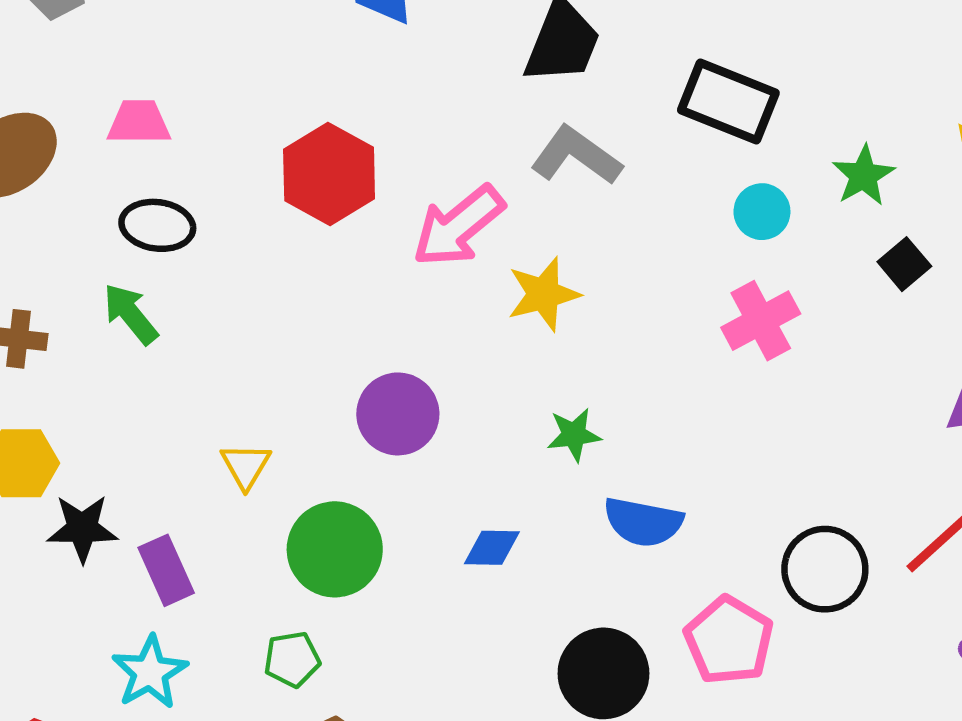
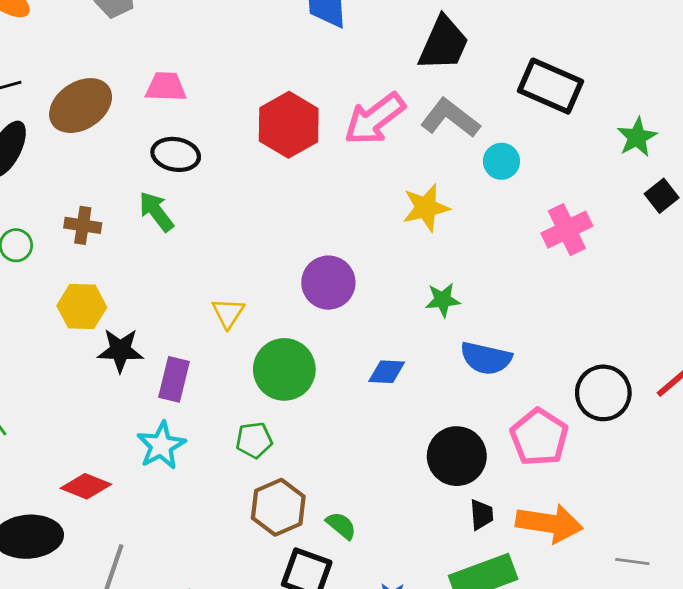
cyan circle: (762, 212) -> (501, 161), moved
pink arrow: (458, 226) -> (375, 119), moved
purple rectangle: (166, 570) -> (174, 379), turned 36

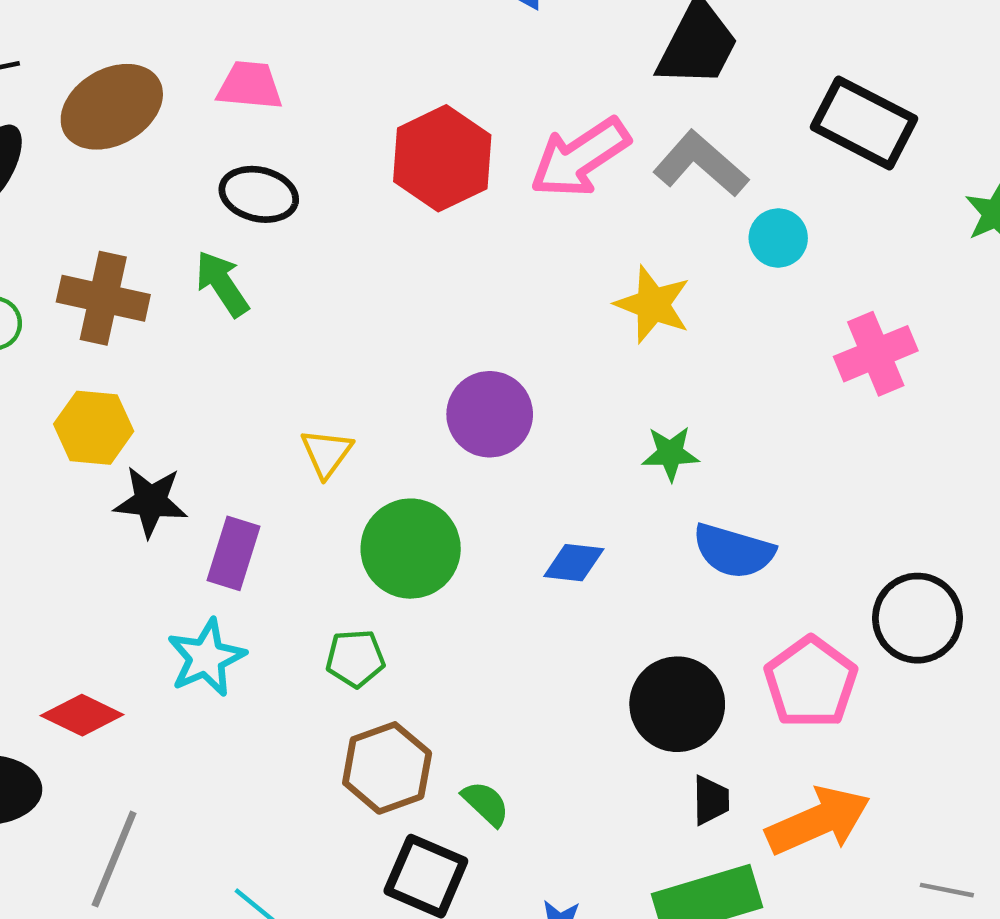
yellow star: (426, 208) -> (653, 304), turned 30
brown cross: (83, 225) -> (103, 298), size x1.5
orange arrow: (549, 523) -> (818, 821), turned -36

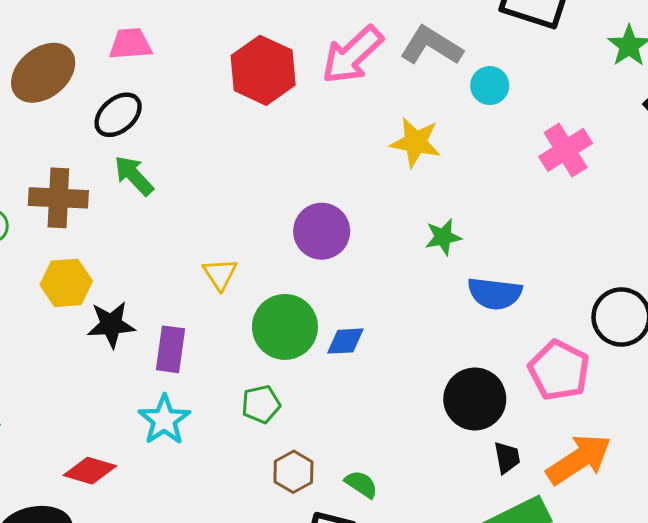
black ellipse: (259, 194) -> (118, 115), moved, turned -45
blue diamond: (574, 563) -> (345, 341), moved
brown hexagon: (387, 768) -> (293, 472), size x0.7

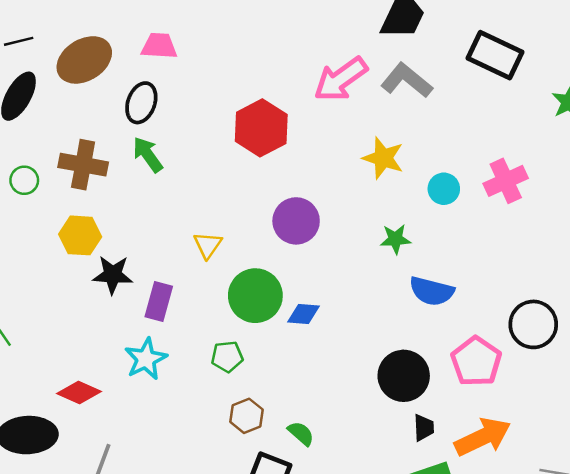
red hexagon: (263, 70) -> (261, 128), moved
cyan circle: (490, 86) -> (444, 189), moved
black ellipse: (118, 115) -> (141, 103), turned -36

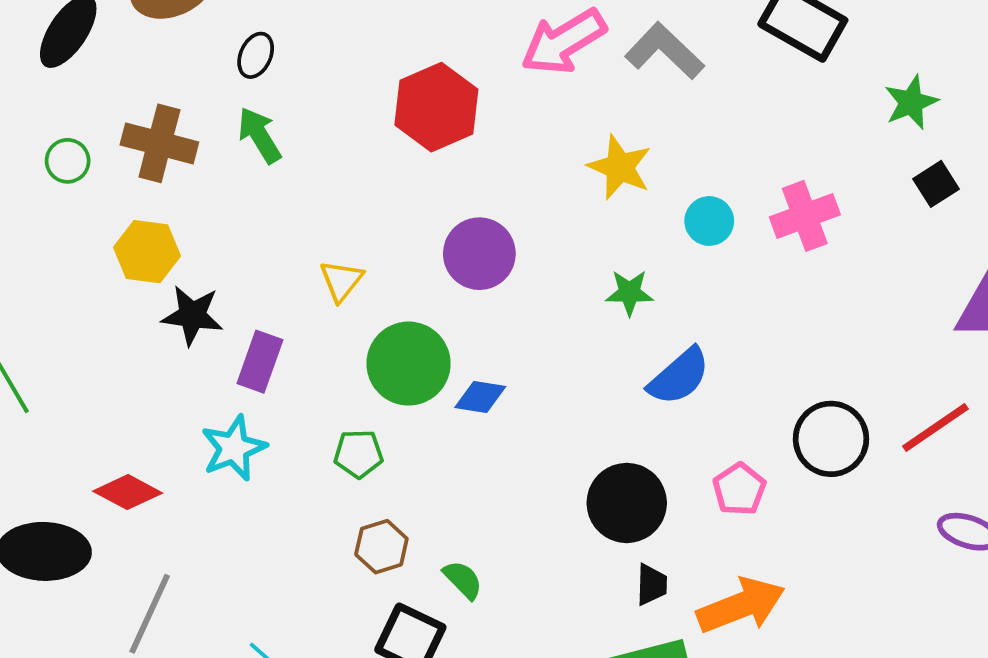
black ellipse: (141, 103) -> (256, 55), size x0.7
blue semicircle: (432, 291) -> (679, 376), turned -60
pink pentagon: (476, 361) -> (739, 489), size x0.7

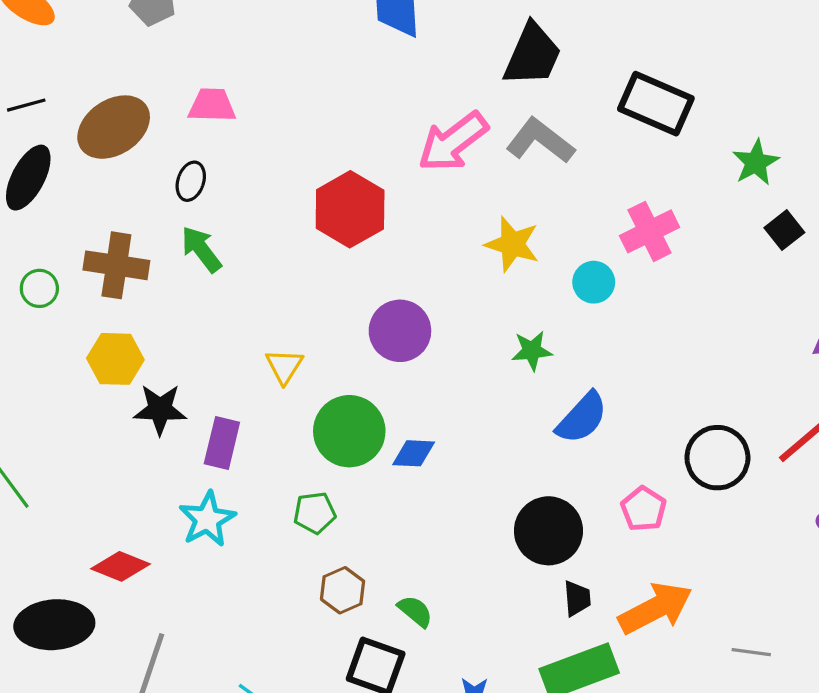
pink cross: (805, 216) -> (650, 231), moved

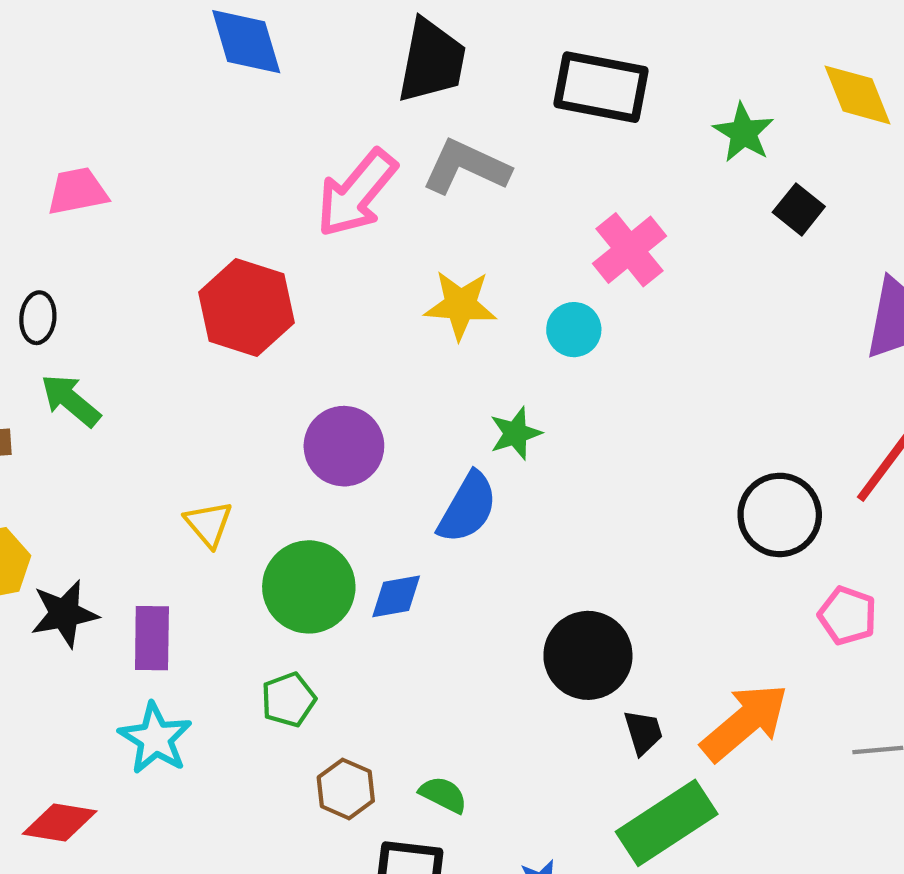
pink trapezoid: (212, 105) -> (77, 191), moved
blue semicircle: (582, 418) -> (468, 508), moved
pink pentagon: (644, 509) -> (847, 616), moved

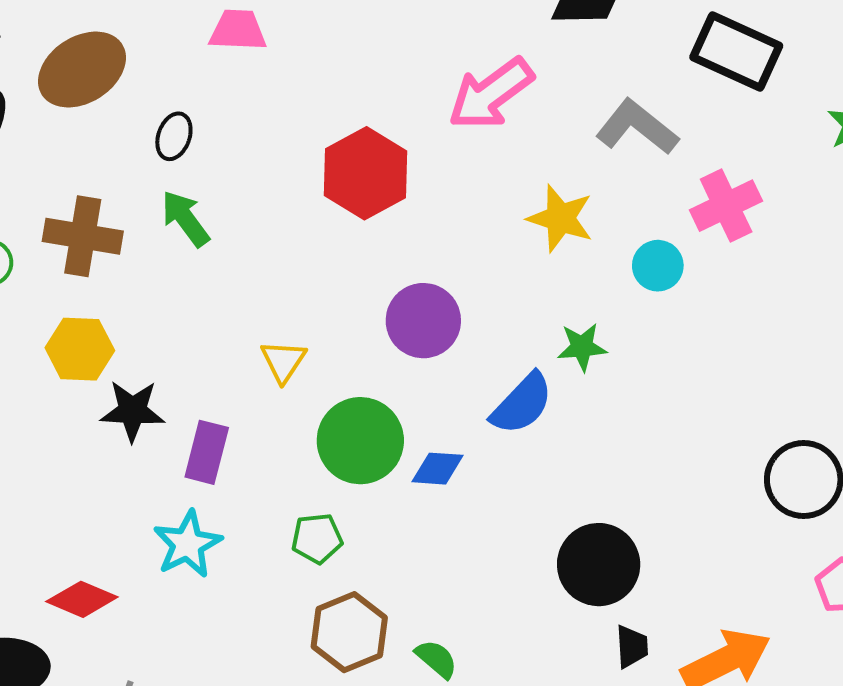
gray L-shape: (466, 167) -> (637, 127), moved
brown hexagon: (346, 789) -> (349, 632), size x1.4

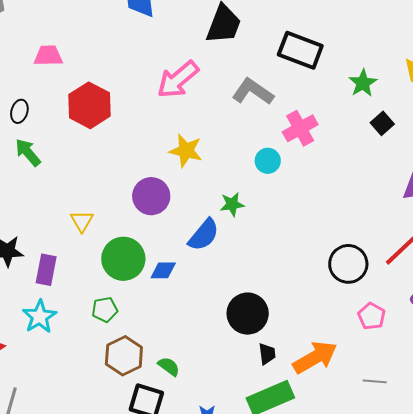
red hexagon: (366, 173) -> (89, 105), moved
yellow star: (560, 218) -> (186, 151), moved

